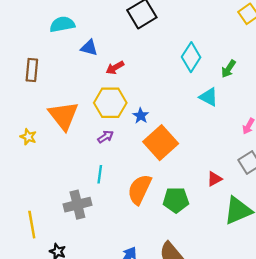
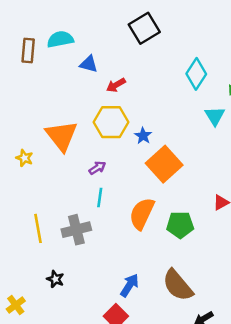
brown rectangle: (32, 70) -> (28, 50), moved
cyan triangle: (209, 97) -> (215, 116), turned 30
purple arrow: (106, 137) -> (97, 168), moved
yellow line: (32, 225) -> (38, 228), moved

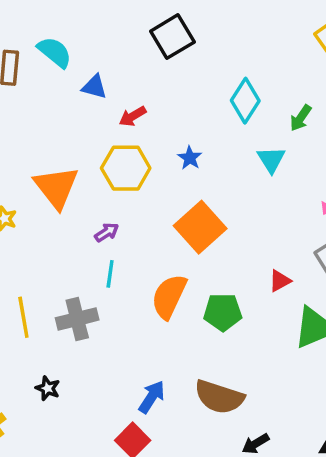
cyan semicircle: (60, 39) -> (55, 52), turned 50
blue star: (143, 136) -> (190, 158), moved
brown semicircle: (178, 285) -> (219, 397), turned -32

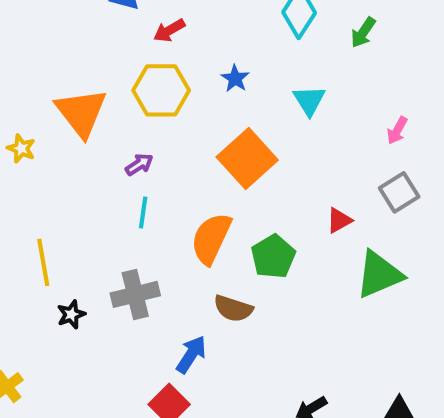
cyan triangle: (271, 160) -> (309, 100), moved
green pentagon: (223, 312) -> (273, 256), turned -30
gray cross: (77, 319) -> (135, 294), moved
black star: (48, 388) -> (71, 314), moved, turned 30
brown semicircle: (219, 397) -> (233, 308), moved, size x0.7

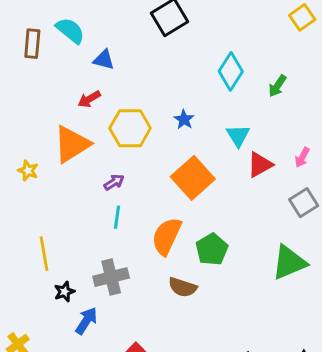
red arrow: (169, 30) -> (89, 99), moved
orange triangle: (81, 112) -> (72, 144), turned 36
red triangle: (339, 220) -> (260, 165), moved, size x1.4
blue arrow: (191, 354) -> (86, 321), moved

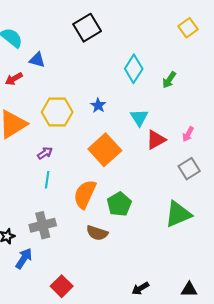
red arrow: (89, 99) -> (14, 79), moved

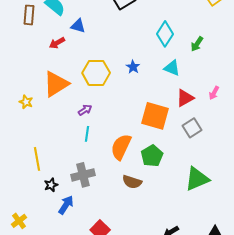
cyan triangle: (139, 118) -> (172, 68), moved, turned -36
orange square: (105, 150) -> (155, 116), moved, turned -32
gray square: (189, 169) -> (192, 128), moved
green triangle: (178, 214) -> (197, 179), moved

